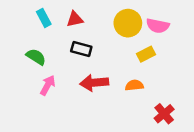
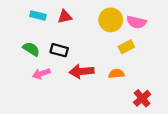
cyan rectangle: (44, 18) -> (38, 15), turned -48
black rectangle: (81, 49) -> (59, 50), moved
pink arrow: (48, 85) -> (41, 74), turned -138

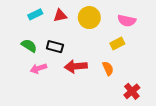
cyan rectangle: (38, 15) -> (35, 14), turned -40
yellow circle: (111, 20) -> (89, 18), moved
orange semicircle: (116, 74) -> (108, 68), turned 72

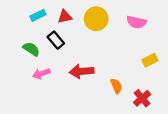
yellow rectangle: (117, 44) -> (150, 60), moved
black rectangle: (55, 47) -> (56, 40), moved, turned 35
orange semicircle: (108, 68) -> (116, 86), moved

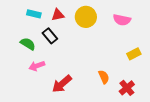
cyan rectangle: (38, 15) -> (34, 14), turned 40
red arrow: (82, 71) -> (62, 84), moved, turned -35

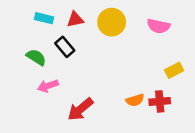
orange semicircle: (104, 77) -> (135, 100), turned 96
red cross: (127, 88) -> (160, 101), moved, turned 35

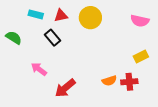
pink semicircle: (158, 26) -> (140, 21), moved
green semicircle: (36, 57) -> (14, 38), moved
pink arrow: (48, 86) -> (39, 69), turned 56

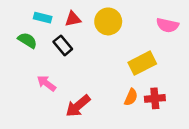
green semicircle: (14, 38) -> (27, 40), moved
yellow rectangle: (141, 57) -> (142, 63), moved, size x1.5
orange semicircle: (109, 81) -> (131, 97), turned -48

